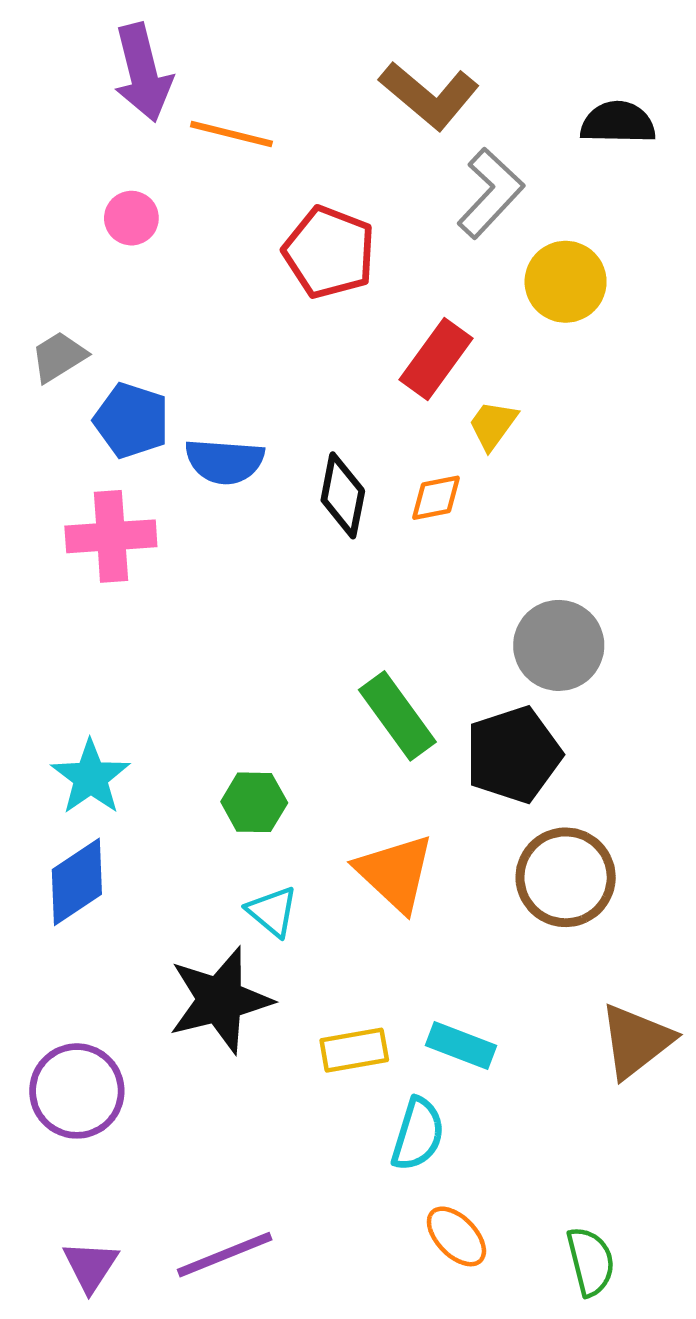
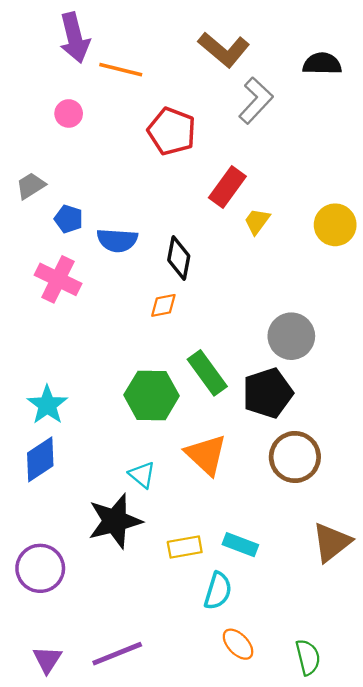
yellow circle: (566, 282) -> (335, 225), moved
blue pentagon: (131, 420) -> (69, 219), size x0.7
orange diamond: (436, 498) -> (163, 305), moved
pink cross: (111, 536) -> (58, 279), turned 30
green hexagon: (254, 802) -> (152, 395), moved, size x1.6

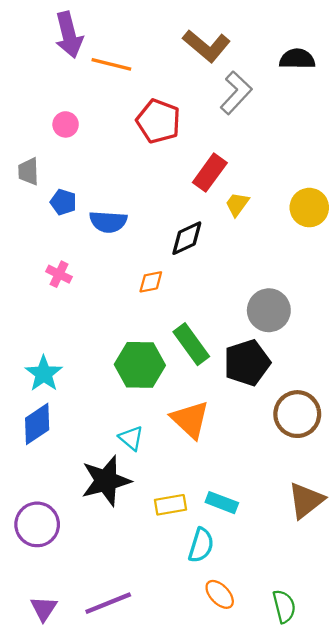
pink circle: (69, 113) -> (66, 124), moved
gray trapezoid: (31, 186) -> (28, 171), turned -60
black diamond: (179, 258) -> (187, 238), moved, turned 54
pink cross: (58, 279) -> (59, 274), moved, size x0.6
brown circle: (295, 457) -> (297, 414), moved

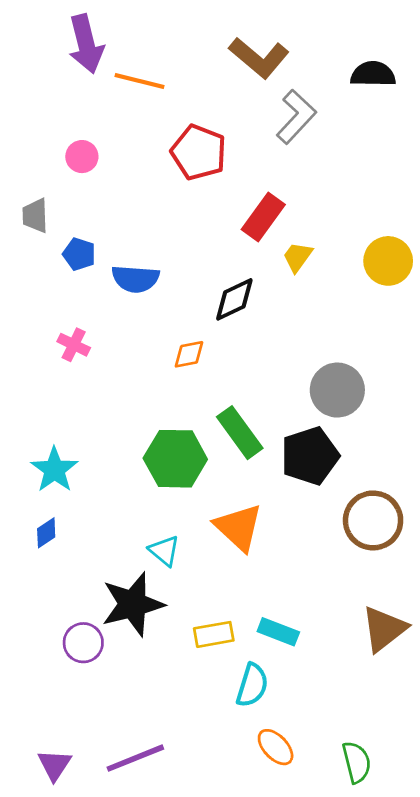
blue diamond: (37, 424) -> (46, 533), size x0.6
purple circle: (37, 524) -> (83, 643), moved, size x0.7

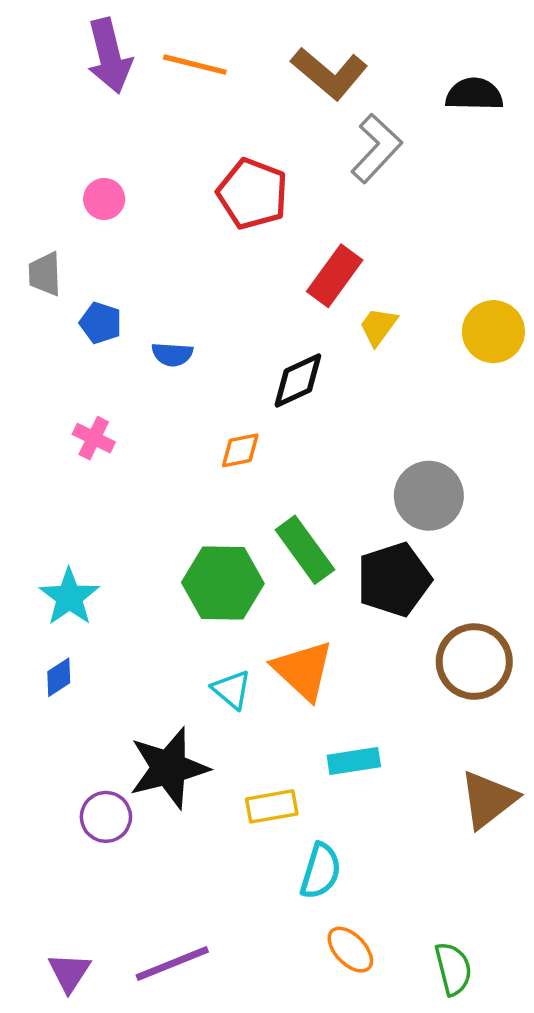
orange line: (140, 81) -> (195, 65), moved
blue semicircle: (135, 279) -> (172, 354), size x0.7
cyan triangle: (164, 551) -> (232, 689), moved
cyan rectangle: (278, 632) -> (354, 761), moved, turned -30

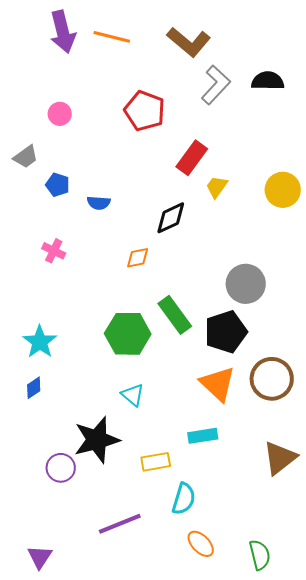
black semicircle: (474, 94) -> (268, 81), moved
gray trapezoid: (45, 274) -> (26, 157), turned -124
orange triangle: (303, 670) -> (218, 384), moved
purple line: (172, 964) -> (120, 524), moved

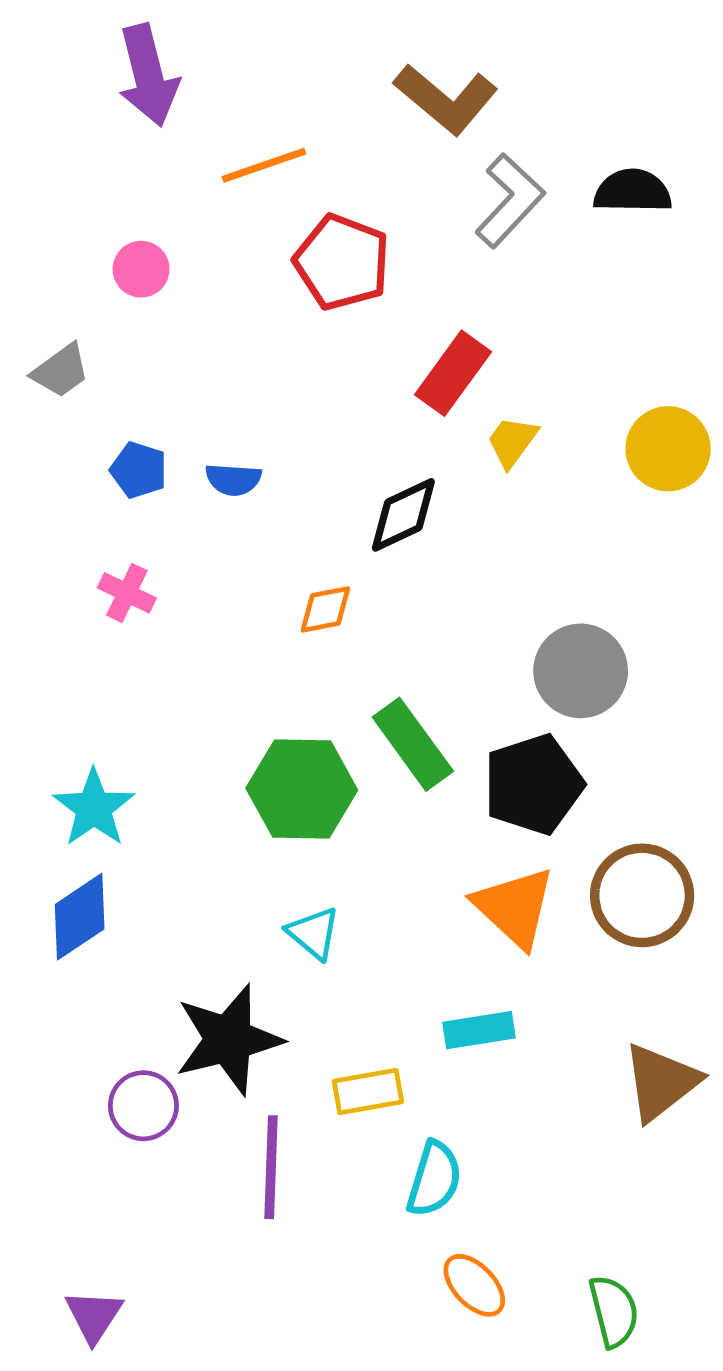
orange line: (112, 37) -> (264, 165), moved, turned -33
blue pentagon: (58, 185) -> (139, 470), moved
blue diamond: (34, 388) -> (80, 917), size x1.6
purple line: (120, 524) -> (271, 1167), moved, turned -66

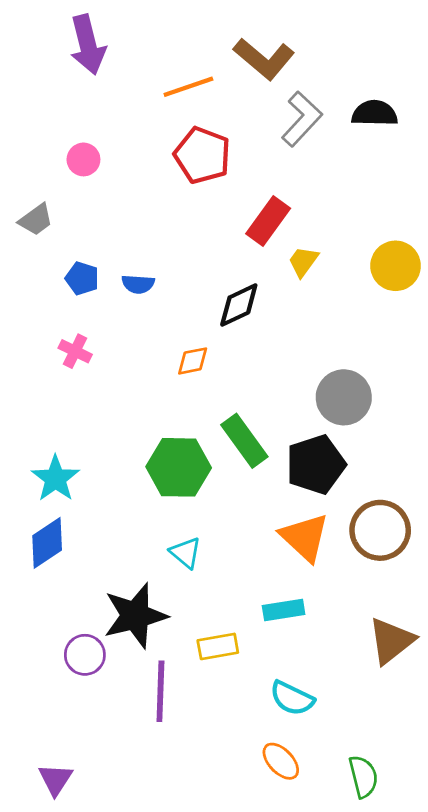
orange line: (264, 165) -> (188, 87), moved
cyan semicircle: (434, 1179) -> (292, 698), moved, turned 99

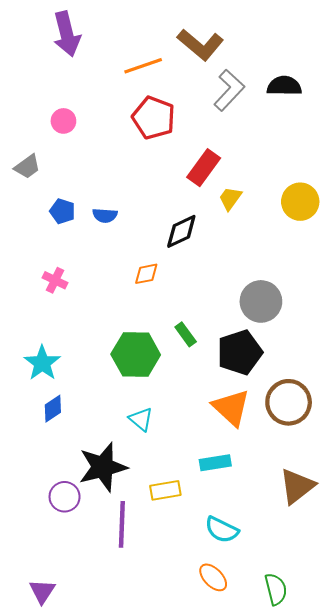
pink cross: (75, 351) -> (55, 280), moved
green rectangle: (244, 441) -> (186, 334), size x0.6
blue diamond: (47, 543) -> (53, 409), moved, size x0.7

